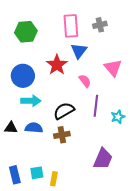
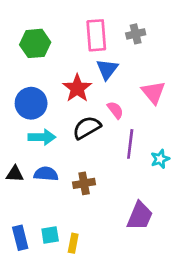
black semicircle: (64, 111) -> (87, 128), moved

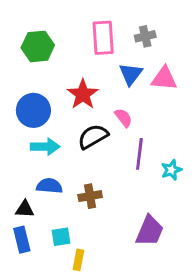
blue triangle: (107, 69) -> (131, 74), moved
pink triangle: (153, 92) -> (164, 78), moved, turned -45
black triangle: (15, 174) -> (25, 209), moved
cyan square: (50, 235) -> (61, 237), moved
blue rectangle: (20, 238) -> (22, 240), moved

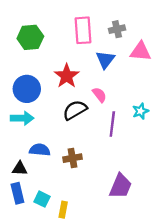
pink triangle: (164, 78) -> (140, 51), moved
cyan arrow: (45, 147) -> (22, 118), moved
cyan star: (171, 170) -> (140, 111), moved
cyan square: (61, 237) -> (42, 199), moved, turned 35

